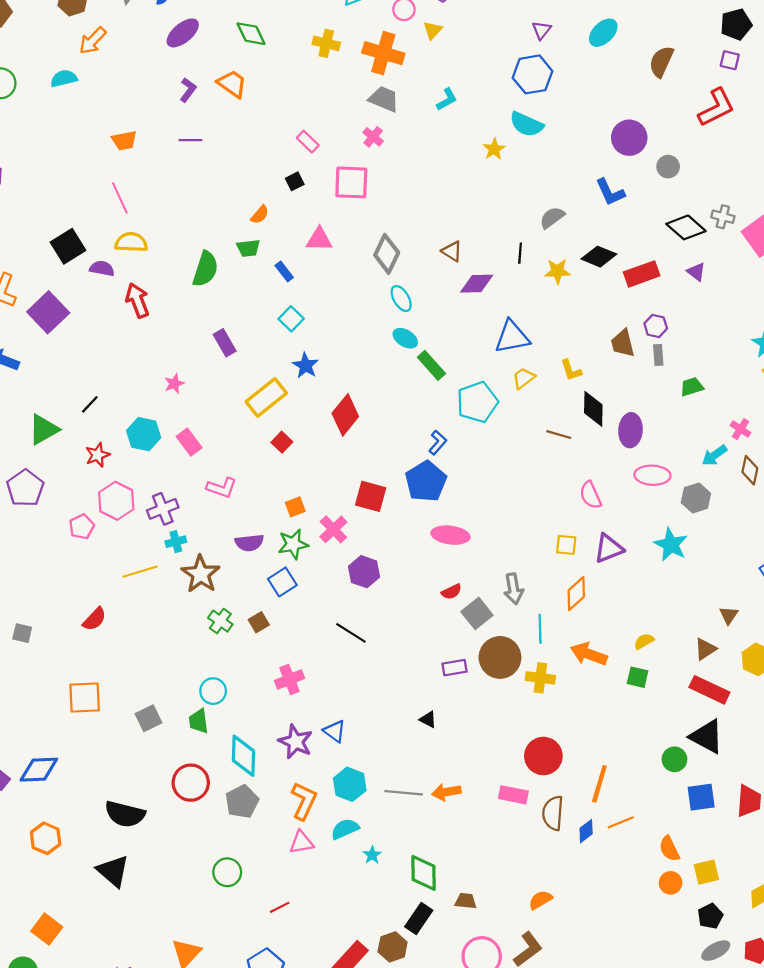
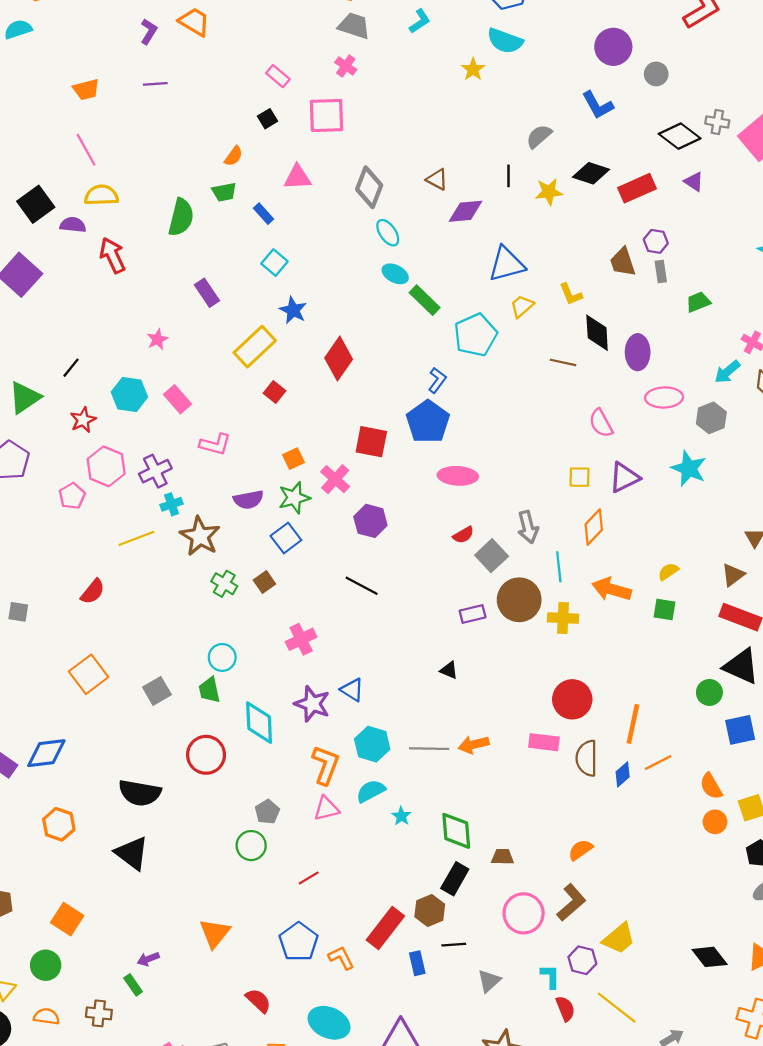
orange square: (85, 698) -> (89, 674), turned -30
gray pentagon: (242, 802) -> (267, 812), moved, size x0.7

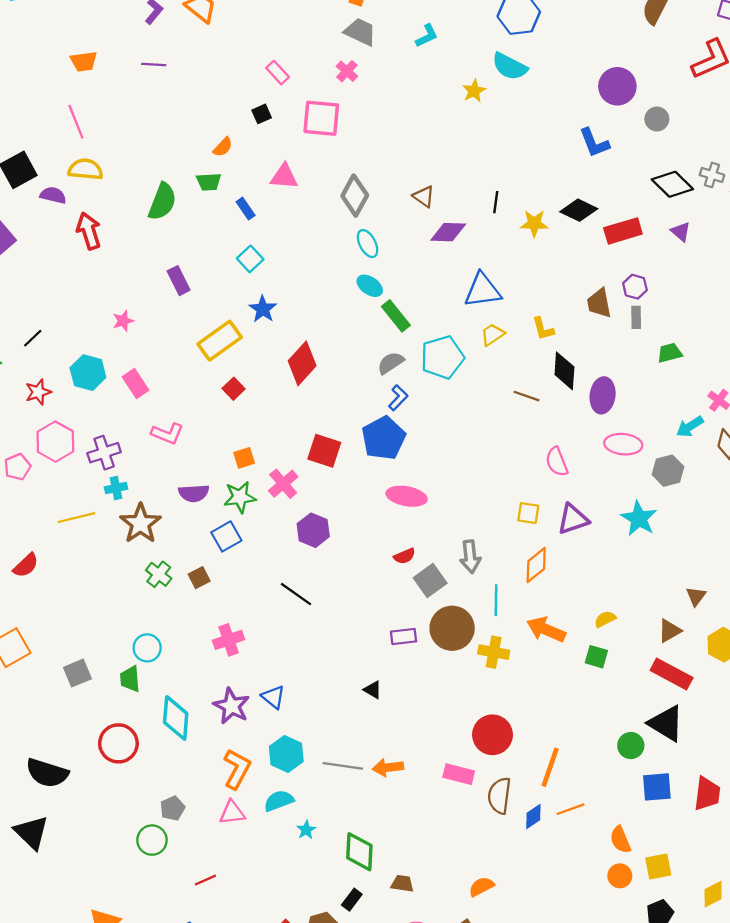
gray semicircle: (539, 136) -> (391, 363), moved
black rectangle: (455, 879) -> (352, 900), size x0.7

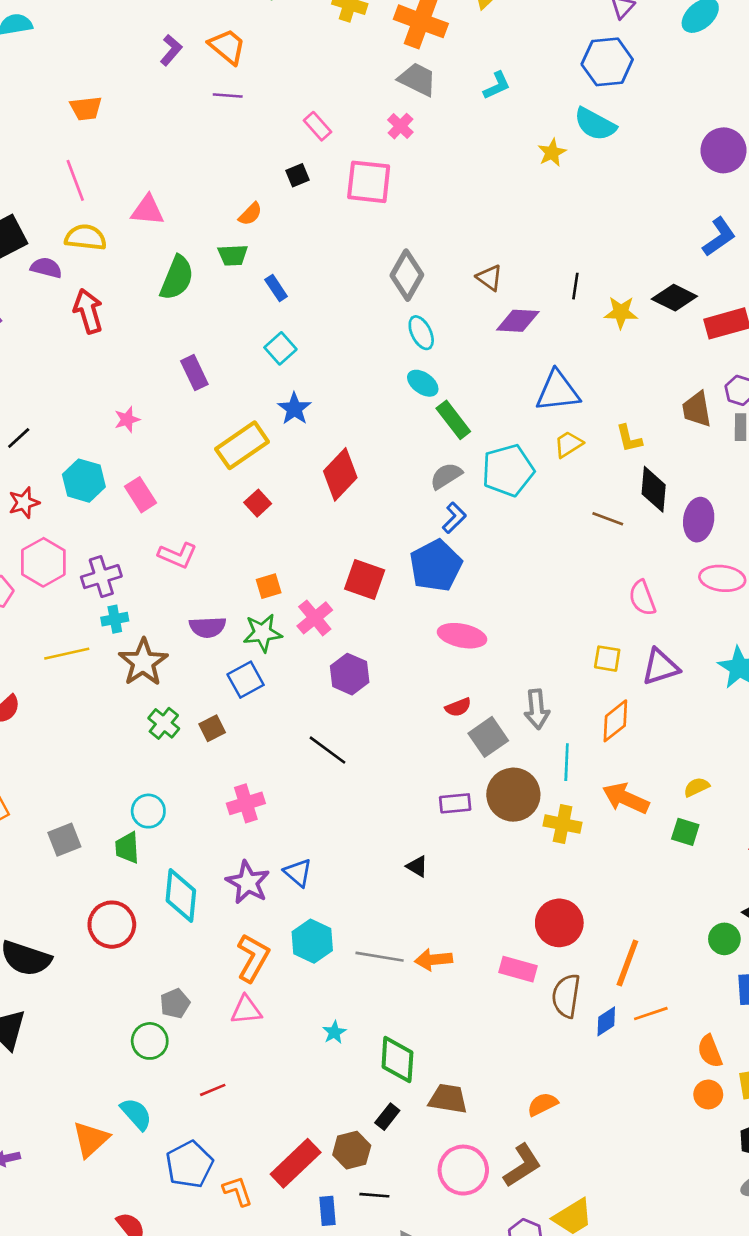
purple line: (154, 65) -> (228, 95), moved
blue L-shape: (594, 143) -> (719, 237), moved, turned -104
pink triangle: (284, 177) -> (148, 210), moved
cyan semicircle: (279, 801) -> (136, 1114), moved, turned 68
brown trapezoid: (402, 884) -> (448, 1099), size x1.4

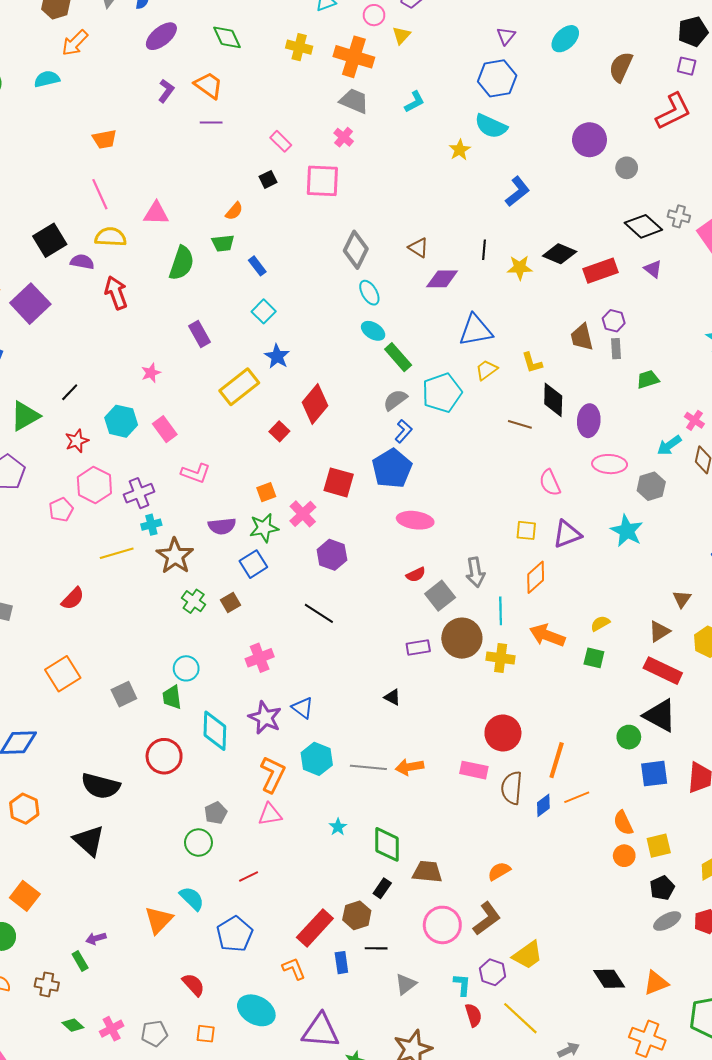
blue L-shape: (719, 237) -> (517, 191), moved
red square: (258, 503) -> (279, 431), moved
orange L-shape: (238, 1191) -> (294, 969), moved

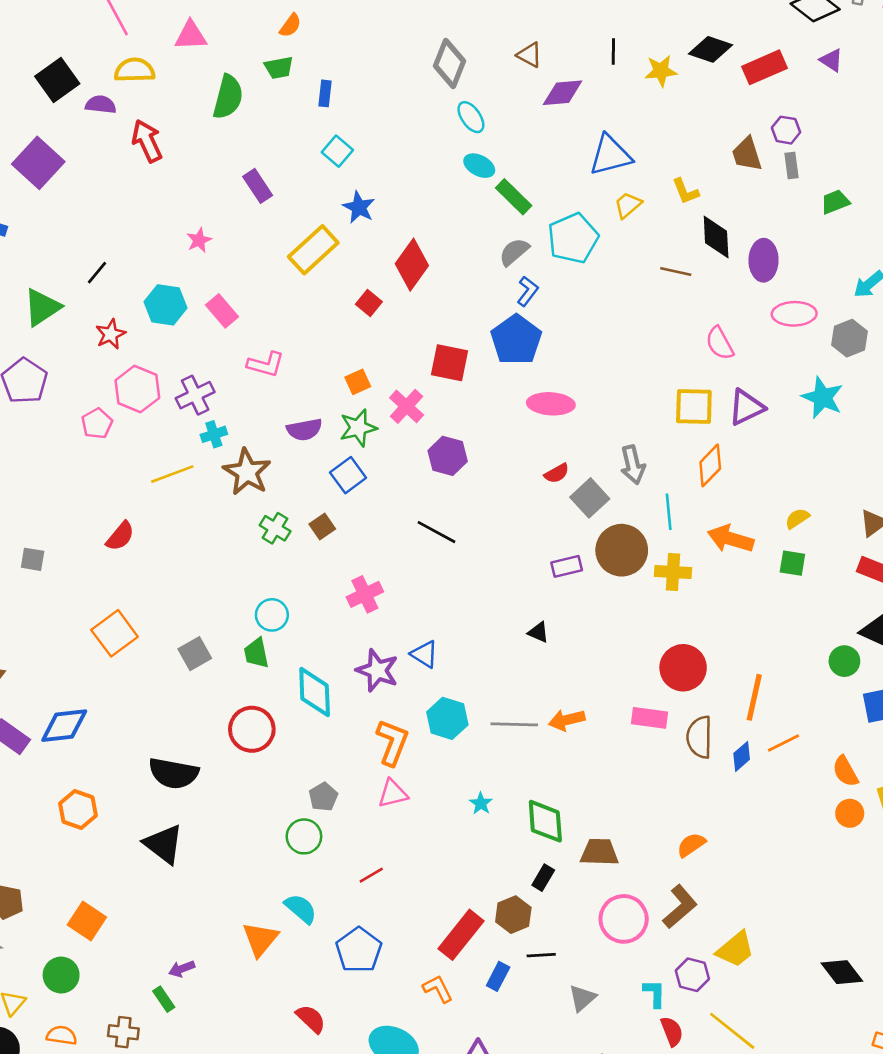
blue rectangle: (257, 266) -> (325, 93), turned 48
yellow square: (526, 530) -> (694, 407), size x1.5
blue rectangle: (341, 963) -> (498, 976), turned 40

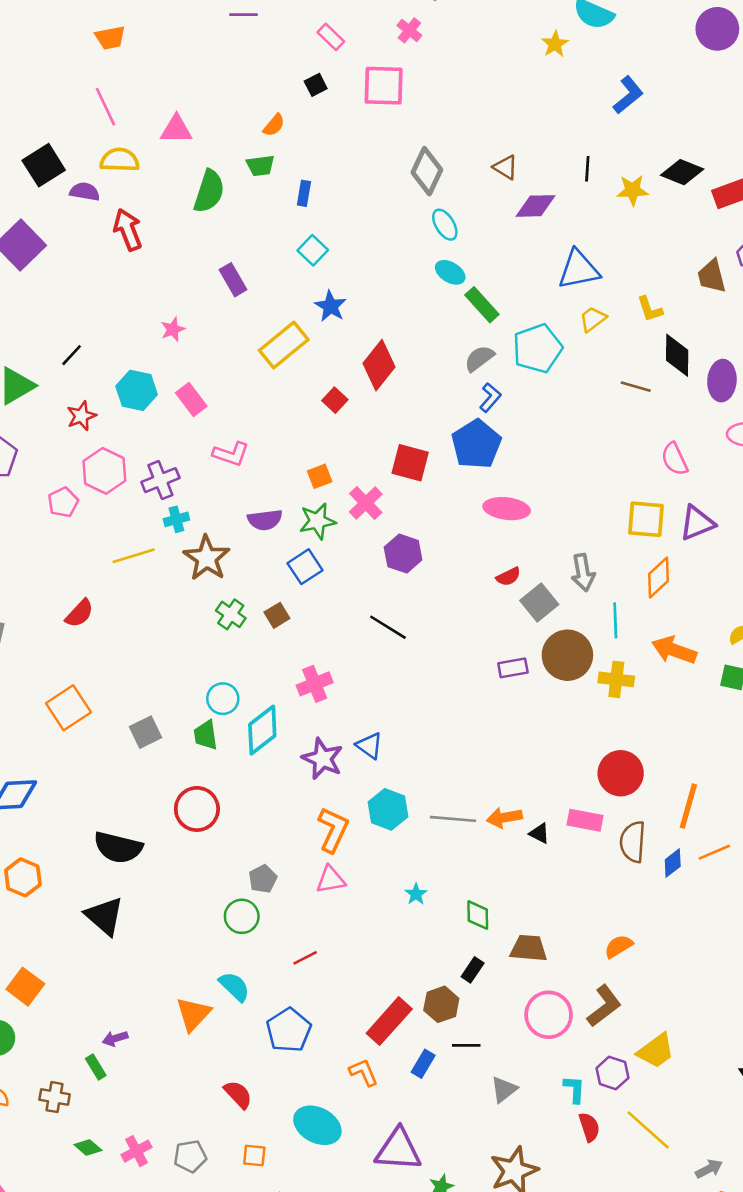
black triangle: (538, 632) -> (539, 833), moved
cyan diamond: (315, 692) -> (262, 730), moved, turned 51
green diamond: (545, 821) -> (478, 915), size x0.7

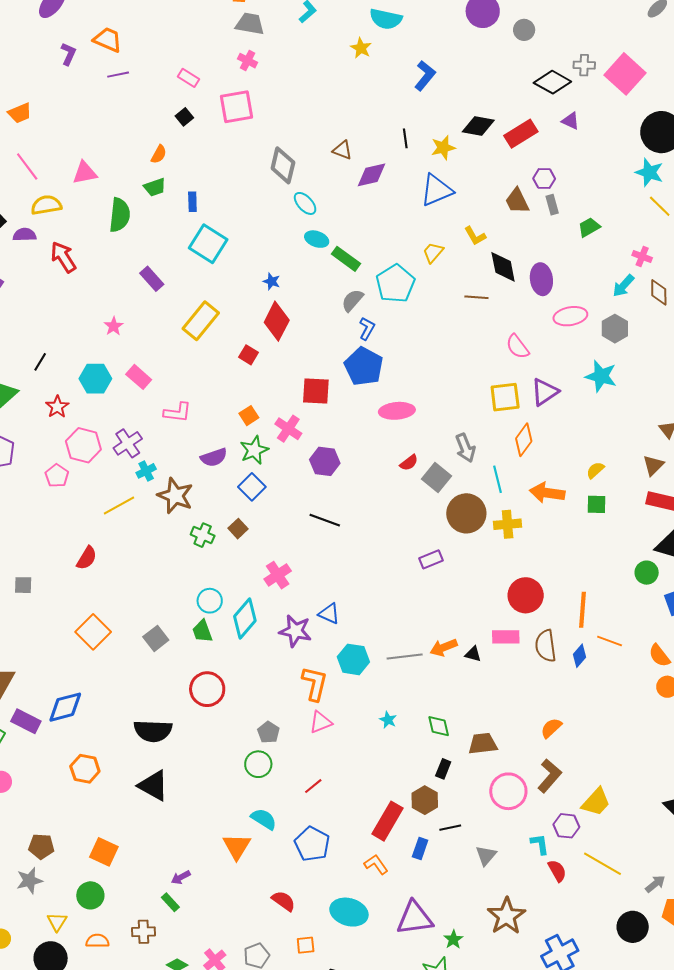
cyan square: (313, 250) -> (208, 244), size x1.6
blue triangle: (579, 270) -> (437, 190), moved
blue star: (331, 306) -> (272, 281), moved, size x0.7
purple rectangle: (513, 668) -> (431, 559), moved
orange line: (714, 852) -> (610, 641), turned 55

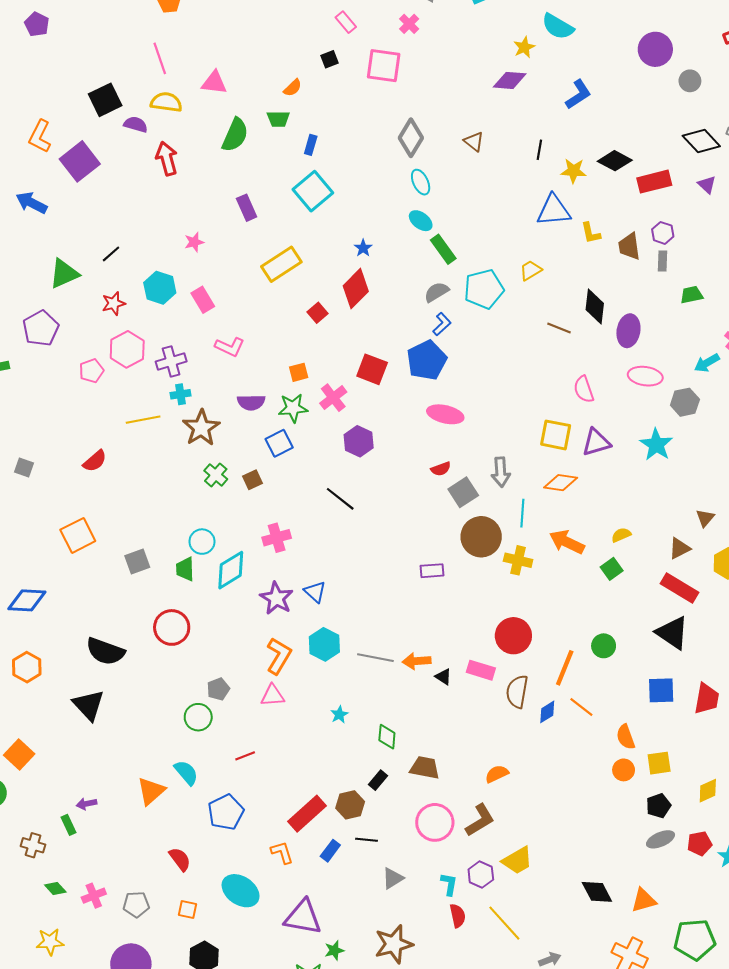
purple diamond: (371, 175) -> (510, 80), moved
yellow L-shape: (475, 236) -> (591, 233), moved
orange diamond: (524, 440) -> (561, 483), turned 44
green square: (597, 504) -> (612, 569), turned 35
green circle: (647, 573) -> (604, 646), moved

